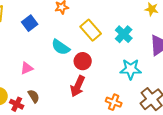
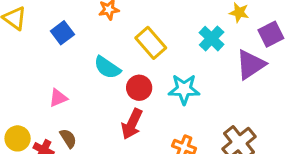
cyan cross: (124, 34) -> (212, 39), moved
cyan star: (131, 69) -> (184, 89), moved

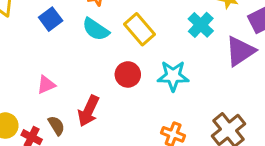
cyan semicircle: (107, 67) -> (96, 29), moved
red arrow: (132, 124) -> (88, 111), moved

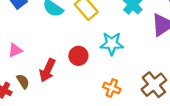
red circle: (128, 74) -> (78, 56), moved

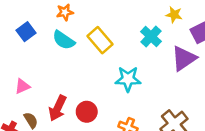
red circle: (78, 56) -> (87, 112), moved

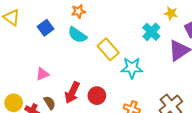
yellow rectangle: (100, 40) -> (108, 49), moved

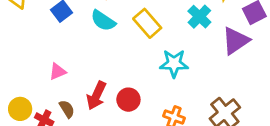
yellow rectangle: (108, 49) -> (147, 23), moved

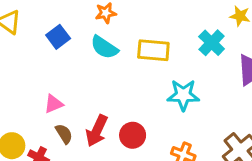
yellow rectangle: (147, 23) -> (153, 50), turned -44
brown semicircle: (67, 109) -> (64, 134), moved

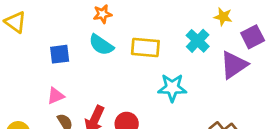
blue square: (58, 37) -> (60, 54), moved, turned 30

